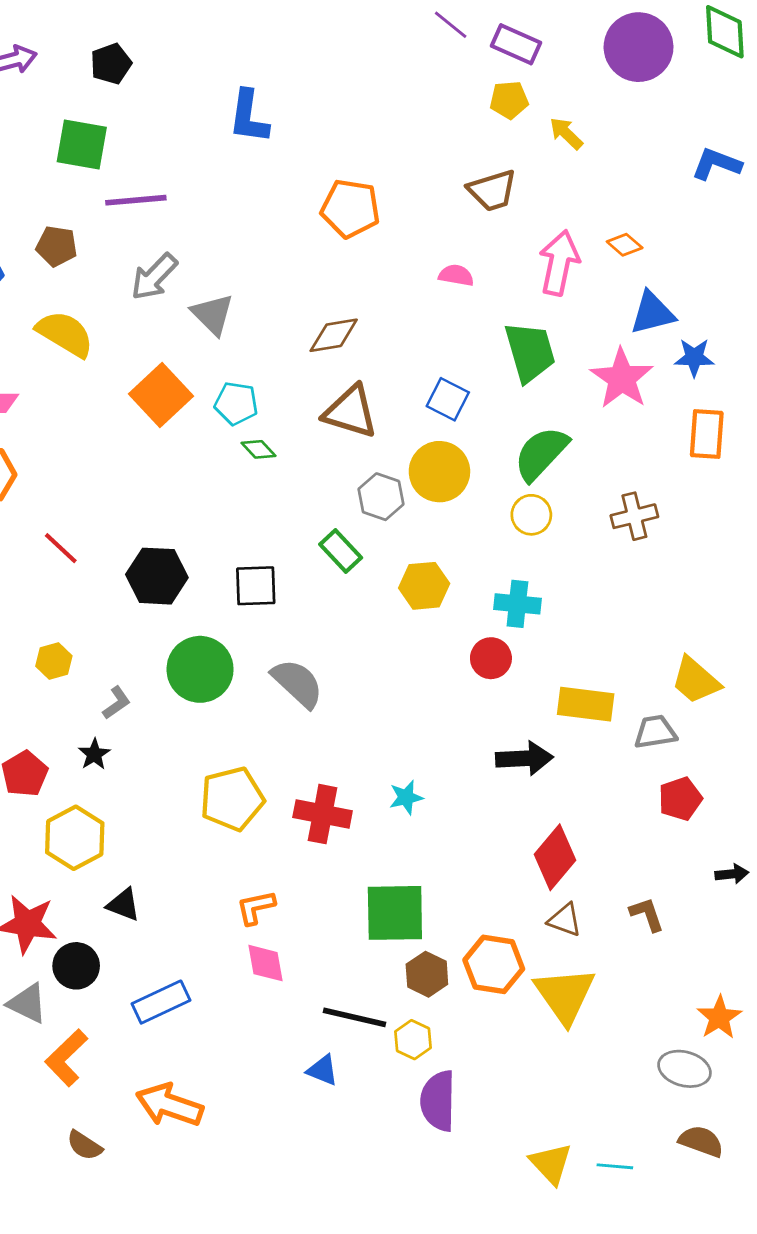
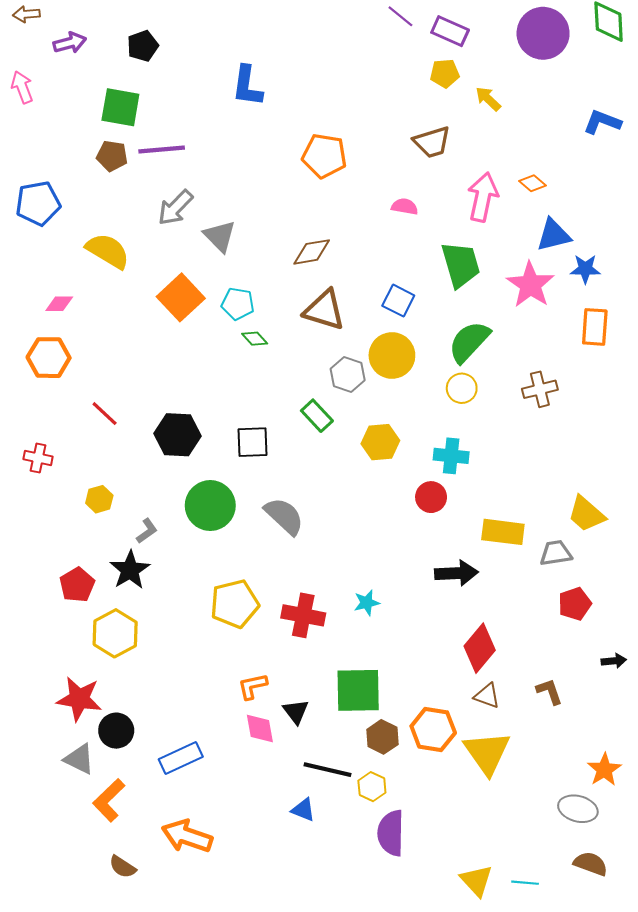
brown pentagon: (57, 246) -> (112, 156), moved
black star: (94, 754) -> (130, 570), size x1.6
black triangle: (123, 905) -> (296, 712), moved, turned 32

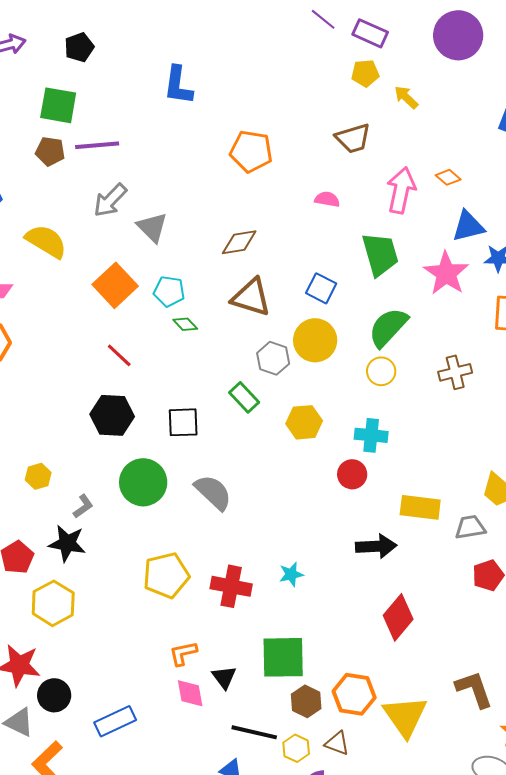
red line: (105, 414) -> (119, 355), moved
black star: (130, 570) -> (67, 543), turned -30
brown L-shape: (549, 691) -> (474, 689), moved, size x1.5
brown triangle: (487, 696) -> (337, 743), moved

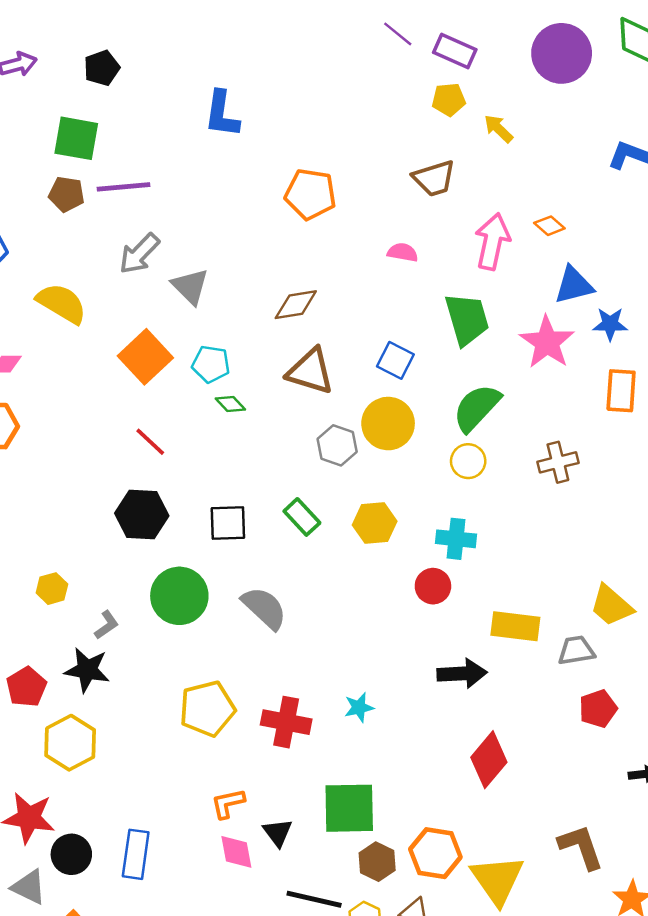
green rectangle: (244, 397) -> (302, 517), moved
blue rectangle: (115, 721) -> (136, 854), moved, turned -57

